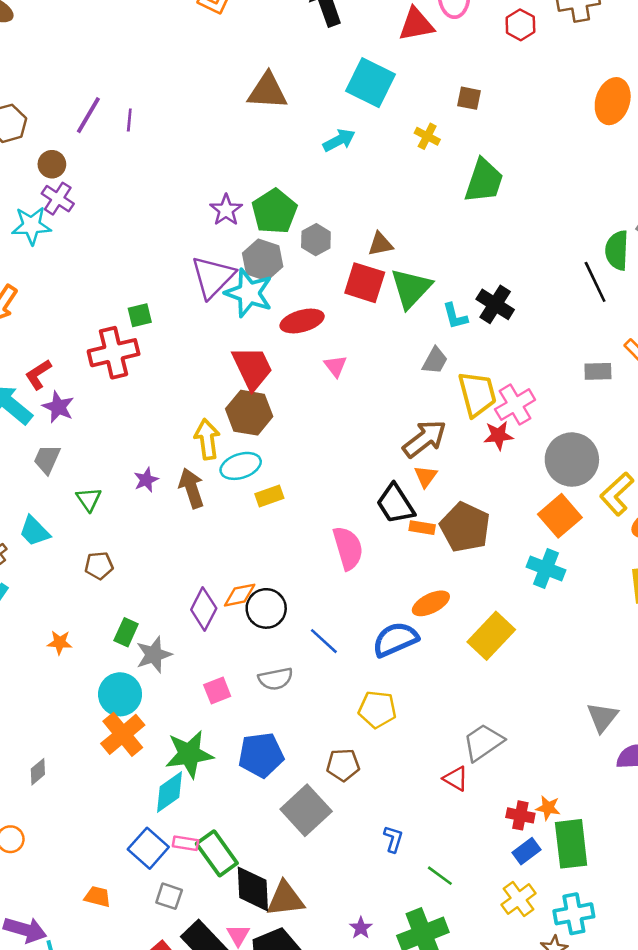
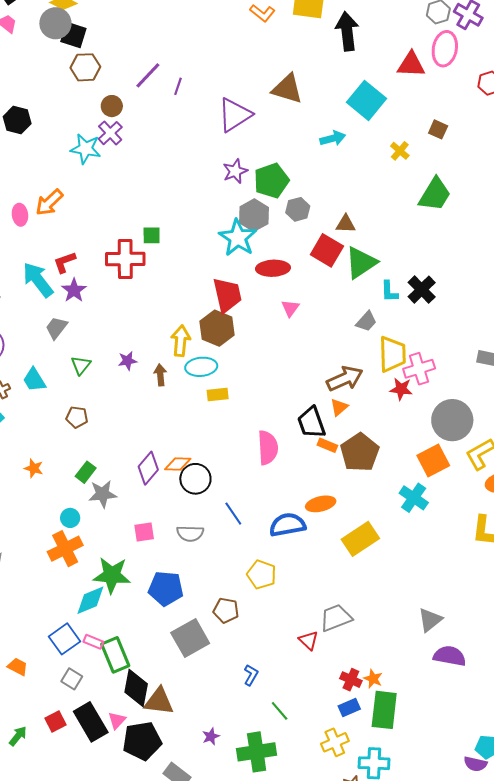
purple triangle: (213, 277) -> (235, 115), moved
brown arrow: (191, 488) -> (160, 375), size x0.7
cyan circle: (120, 694) -> (70, 518), size x0.6

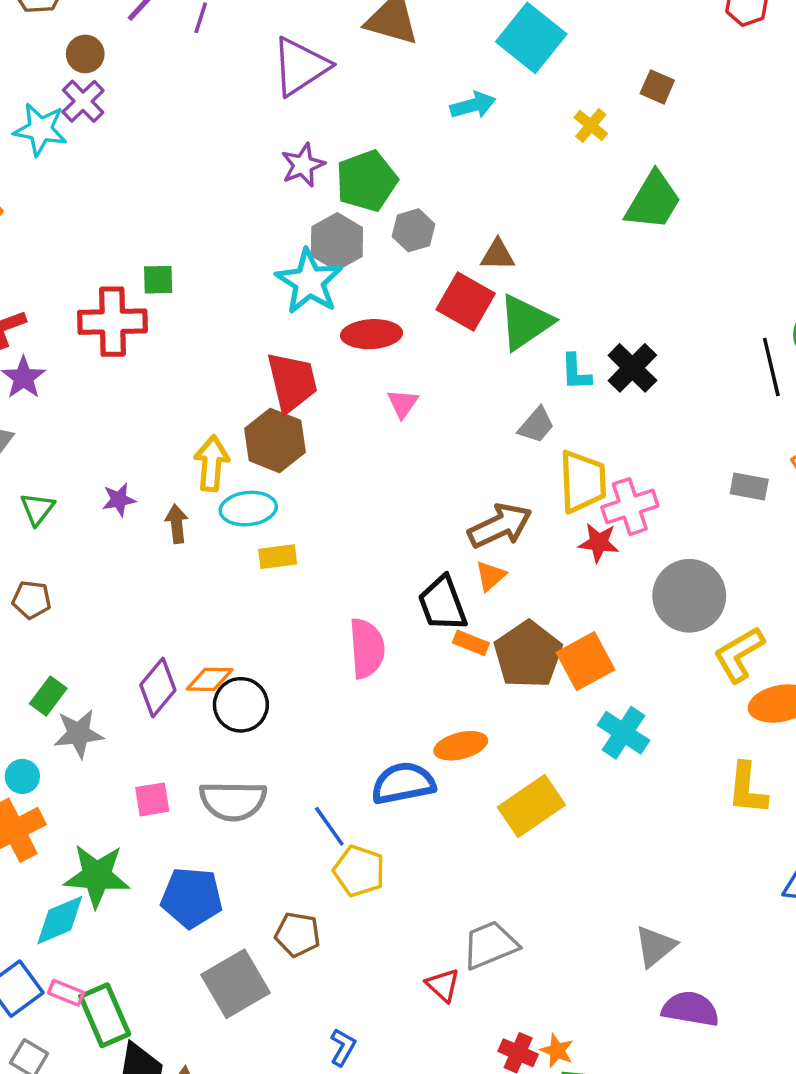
orange square: (433, 460) -> (585, 661), moved
blue line: (233, 514) -> (329, 826), moved
gray semicircle: (190, 534) -> (233, 801), size x1.4

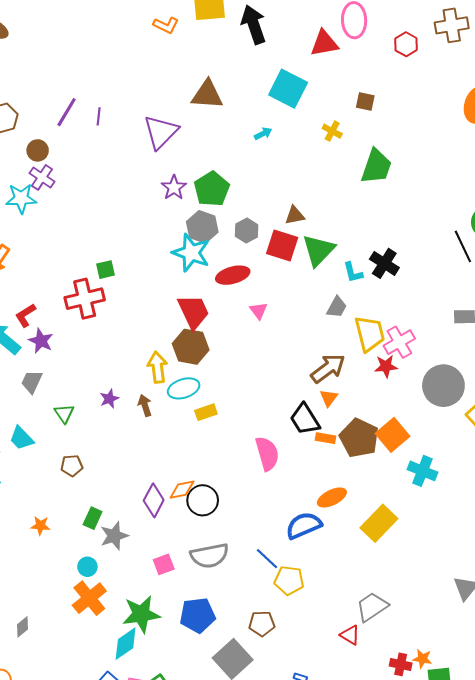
cyan arrow: (473, 105) -> (263, 134), size x0.7
gray hexagon: (413, 230) -> (247, 231), moved

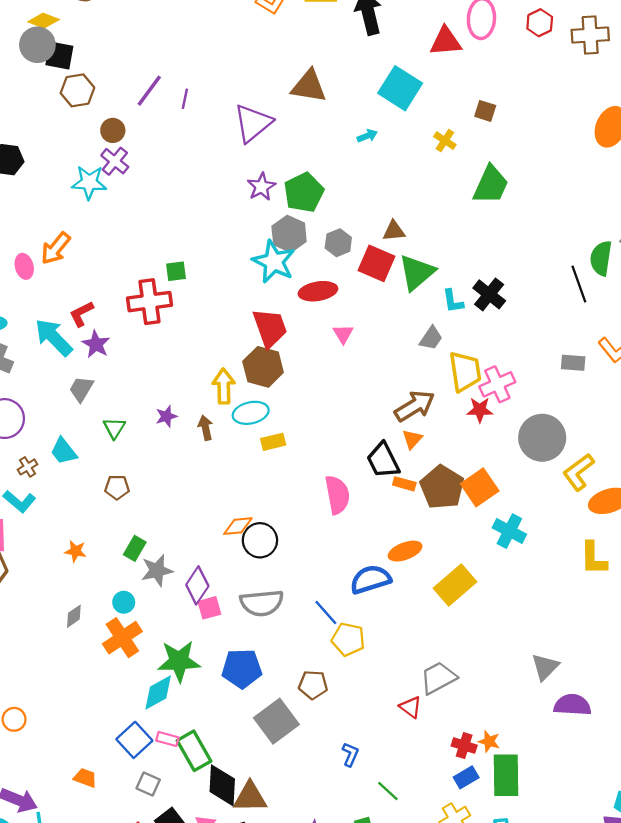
red hexagon: (406, 44) -> (540, 23), moved
purple diamond: (154, 500) -> (197, 585), moved
gray diamond: (22, 627) -> (74, 616), moved

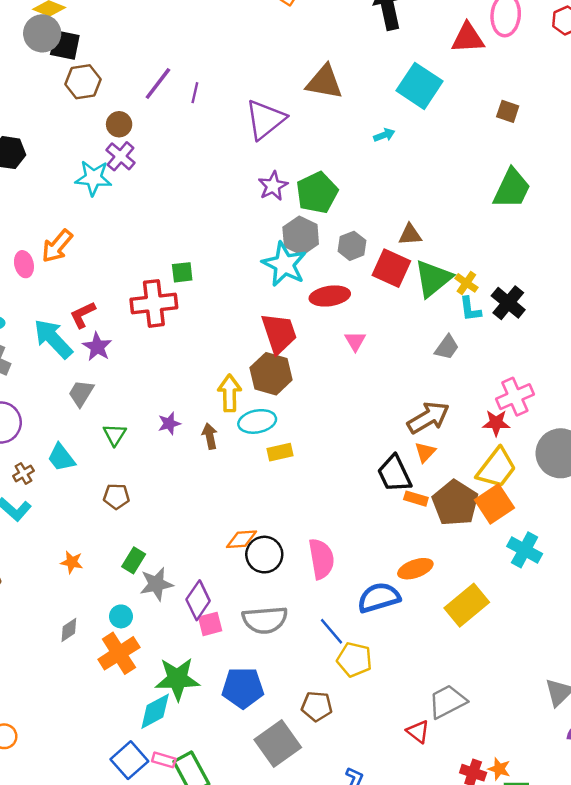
yellow cross: (445, 141) -> (466, 283), moved
yellow trapezoid: (465, 371) -> (497, 468), moved, turned 45
pink semicircle: (337, 495) -> (321, 559), moved

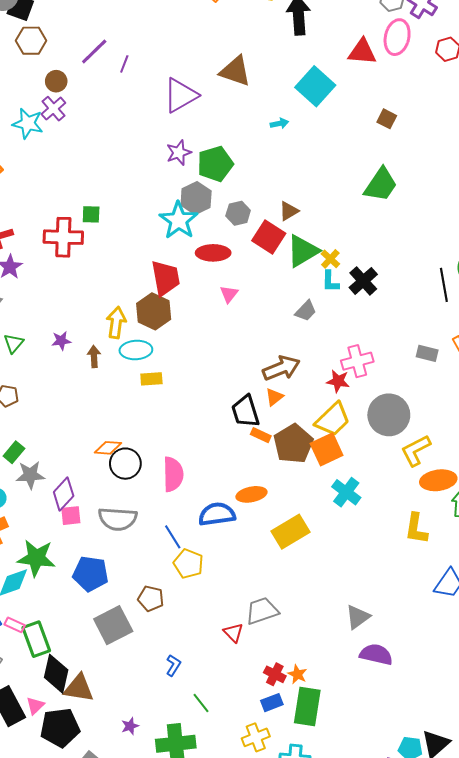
brown triangle: (410, 235) -> (289, 211), turned -35

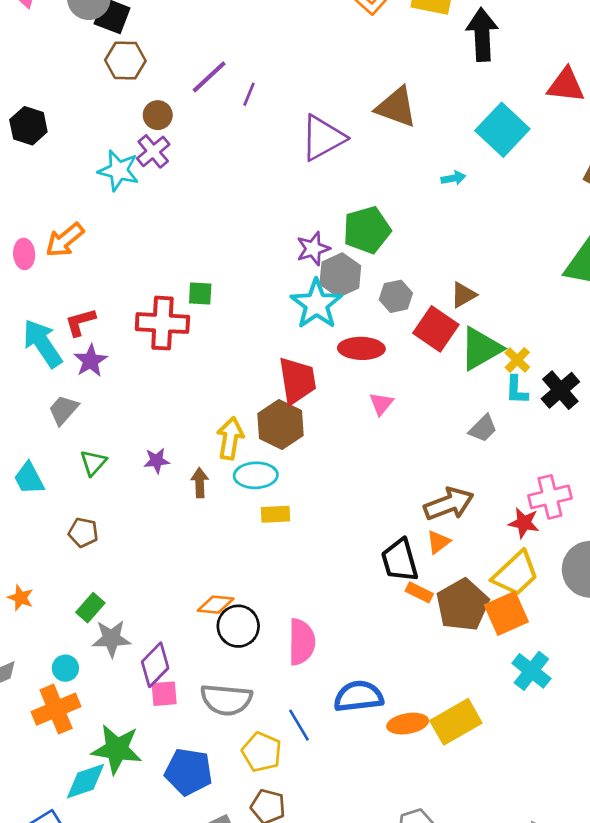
purple star: (179, 153) -> (313, 249), moved
orange ellipse: (251, 494) -> (408, 724), moved
yellow pentagon: (188, 564) -> (262, 752), moved

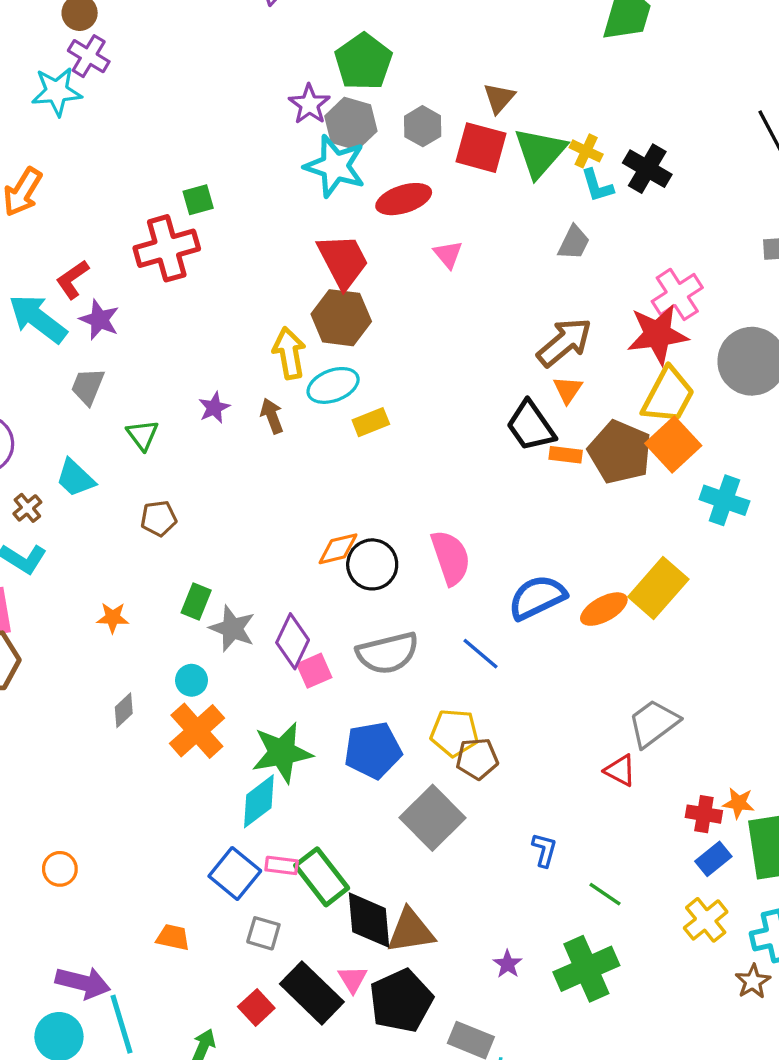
red star: (524, 523) -> (658, 334), size x1.6
gray star: (111, 639) -> (232, 628), turned -30
yellow pentagon: (262, 752) -> (454, 733), moved

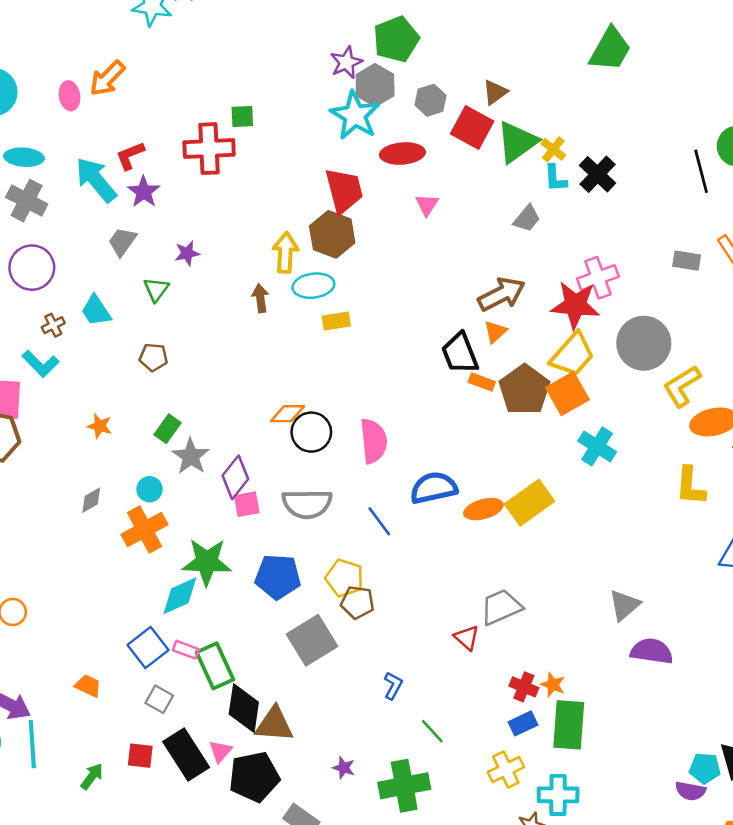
purple star: (214, 408) -> (187, 253), moved
purple star: (508, 964) -> (344, 768), turned -30
red square: (256, 1007) -> (140, 756), turned 36

